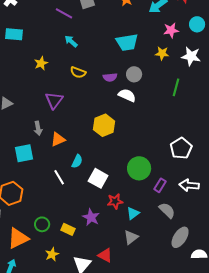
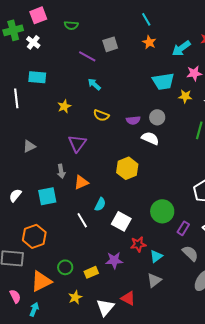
cyan trapezoid: (127, 42) -> (163, 81), moved
purple star: (91, 217) -> (114, 260), turned -30
yellow rectangle: (68, 229) -> (91, 272), turned -48

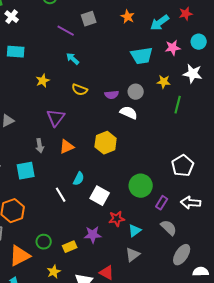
yellow star: (185, 96) -> (164, 82), moved
orange triangle: (81, 182) -> (67, 147), moved

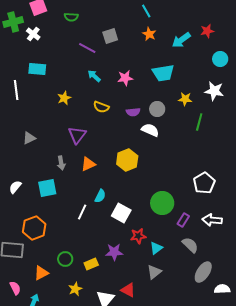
pink star: (173, 48) -> (125, 78), moved
white line: (61, 195) -> (82, 212), turned 56
orange triangle: (20, 256) -> (41, 273), size x0.7

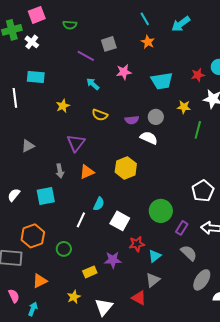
red star: (207, 31) -> (198, 75), moved
cyan arrow: (181, 40) -> (181, 24), moved
pink star: (125, 78) -> (124, 72), moved
green circle: (65, 259) -> (64, 249), moved
red triangle: (128, 290) -> (139, 298), moved

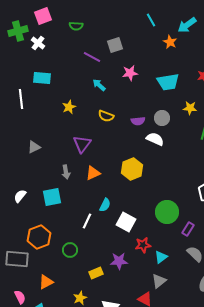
orange star: (148, 42) -> (170, 42), moved

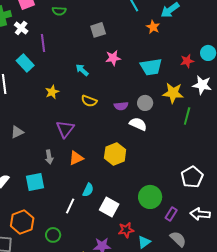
purple line: (92, 57) -> (43, 43), moved, turned 54
cyan rectangle: (42, 78) -> (25, 63), turned 42
yellow star: (190, 108) -> (173, 93), size x1.5

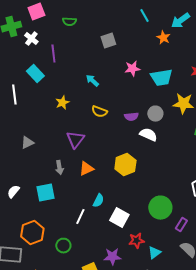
pink star: (113, 58) -> (132, 69), moved

